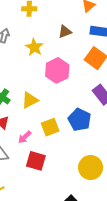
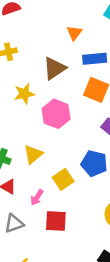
brown triangle: (65, 32) -> (55, 68), size x1.5
yellow star: (34, 47) -> (24, 94), turned -30

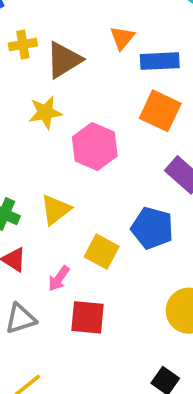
orange triangle: (74, 33) -> (122, 38), moved
brown triangle: (55, 68) -> (64, 60), moved
yellow square: (63, 179) -> (102, 252), turned -30

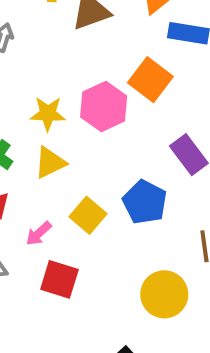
orange square: (160, 111) -> (150, 80), moved
yellow star: (45, 112) -> (48, 114), moved

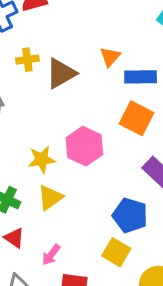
orange square: (150, 80) -> (136, 118), moved
yellow square: (88, 215) -> (116, 252), moved

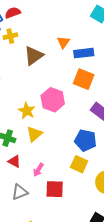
yellow cross: (27, 60) -> (10, 36), moved
yellow star: (42, 160) -> (27, 111), turned -30

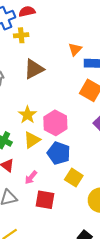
brown triangle: (34, 56) -> (34, 69), moved
pink hexagon: (53, 100) -> (55, 123), moved
blue pentagon: (85, 140) -> (59, 153), moved

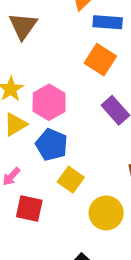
brown triangle: (34, 69) -> (23, 26), turned -30

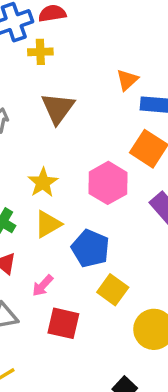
pink hexagon: (49, 102) -> (108, 183), moved

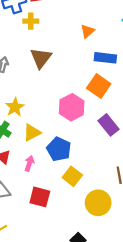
orange triangle: (127, 80) -> (87, 31), moved
yellow star: (43, 183) -> (15, 107), moved
pink arrow: (43, 285) -> (29, 163), moved, turned 152

